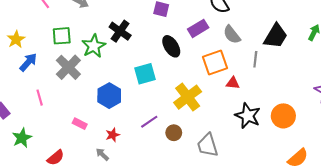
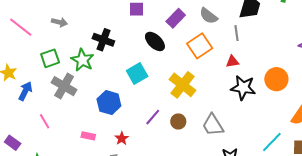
red triangle: (233, 83) -> (232, 62), moved

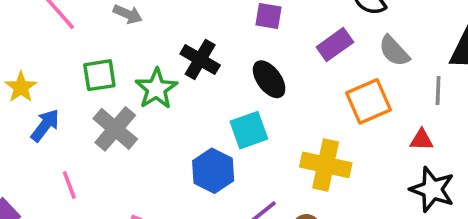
black ellipse: (155, 41) -> (269, 79), moved
yellow cross: (183, 85) -> (326, 165), turned -36
blue hexagon: (109, 103) -> (213, 171), moved

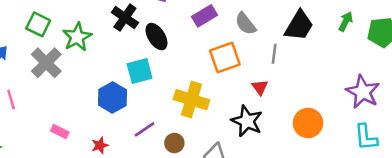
black cross: (200, 59) -> (125, 18), moved
green square: (99, 75) -> (38, 24), turned 30
red triangle: (422, 140) -> (260, 87), turned 48
black star: (432, 189) -> (247, 121), moved

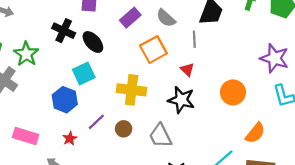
pink rectangle: (60, 131) -> (26, 136), size x1.6
red star: (100, 145) -> (70, 138), moved

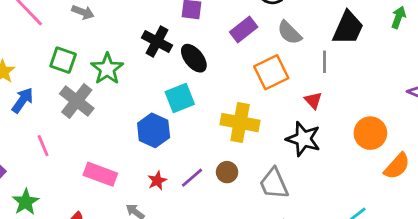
purple line: (96, 122) -> (192, 178), moved
orange semicircle: (255, 133) -> (397, 166), moved

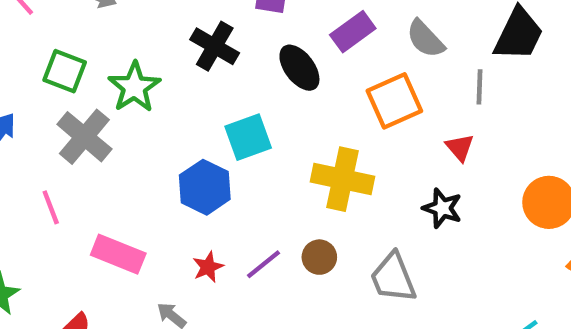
black ellipse: (194, 58) -> (299, 68), moved
black star: (303, 139) -> (442, 208), size x0.7
pink line: (43, 146) -> (51, 207), moved

